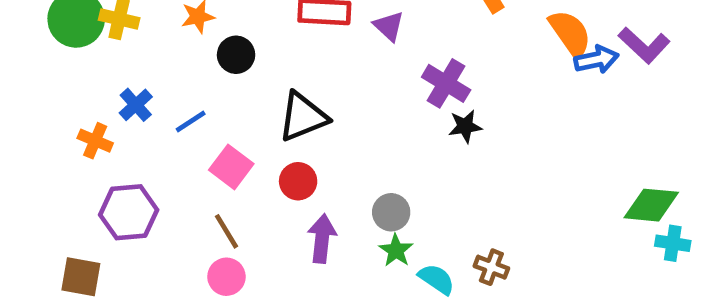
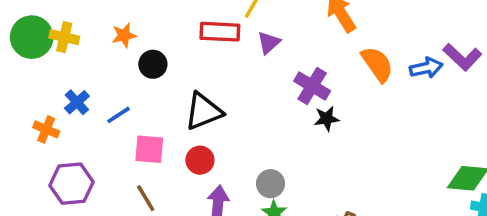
purple triangle: (389, 26) -> (269, 43), turned 35
orange semicircle: (570, 33) -> (377, 64), moved
pink square: (231, 167) -> (149, 149), turned -32

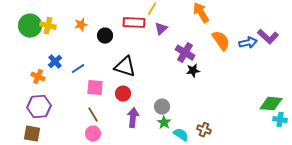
black circle: (153, 64) -> (105, 36), moved
black triangle: (204, 111) -> (125, 67), turned 40
purple hexagon: (71, 184) -> (39, 107), moved

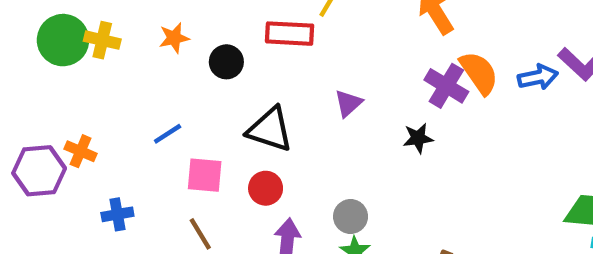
purple triangle: (161, 29) -> (348, 103), moved
purple cross: (185, 53) -> (446, 86), moved
blue cross: (55, 62) -> (117, 214), moved, turned 32
purple hexagon: (39, 107) -> (39, 171), moved

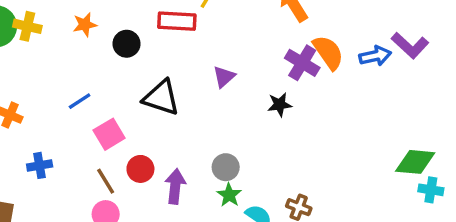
pink square: (205, 175) -> (109, 134), turned -36
red circle: (266, 188) -> (140, 169), moved

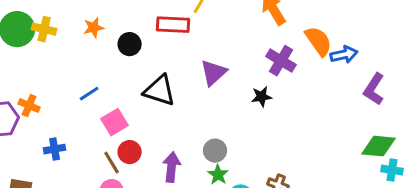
purple L-shape: (410, 45) -> (374, 89), moved, turned 80
orange semicircle: (328, 52) -> (318, 41), moved
purple triangle: (224, 77) -> (214, 73), size x1.4
red circle: (140, 169) -> (130, 152), moved

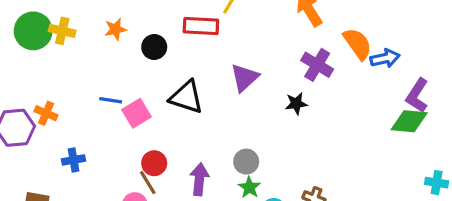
blue line: (89, 94) -> (111, 100), turned 42
pink square: (115, 122) -> (136, 113), moved
green diamond: (378, 146) -> (409, 121), moved
brown line: (112, 163) -> (148, 183), moved

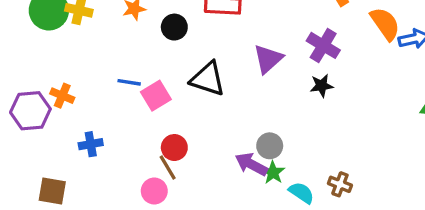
purple cross: (317, 65) -> (323, 45), moved
purple arrow: (199, 179) -> (251, 164), moved, turned -68

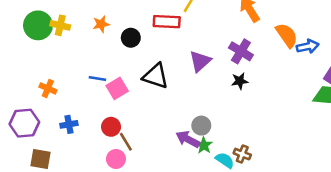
purple hexagon: (30, 111) -> (24, 123), moved
red circle: (174, 148) -> (111, 127), moved
brown cross: (340, 184) -> (242, 154), moved

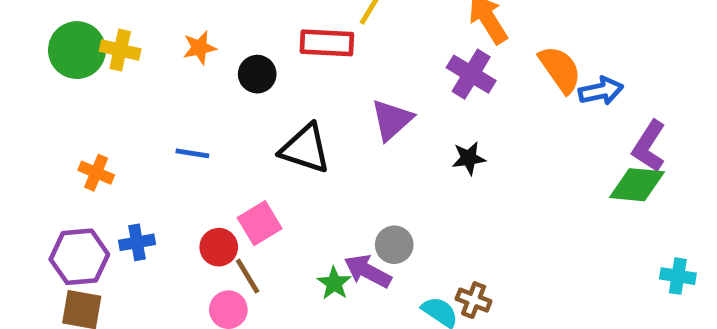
purple cross: (241, 51) -> (471, 74), moved
pink square: (117, 88) -> (260, 223), moved
purple hexagon: (24, 123) -> (79, 257), moved
green star: (204, 145) -> (334, 283), moved

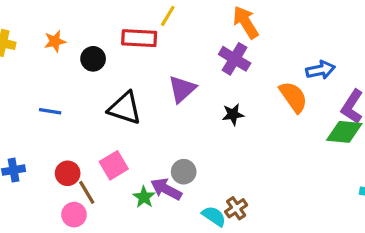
orange semicircle: (560, 69) -> (293, 97), moved
pink square: (260, 223) -> (114, 165), moved
brown cross: (474, 300) -> (236, 208), turned 35

